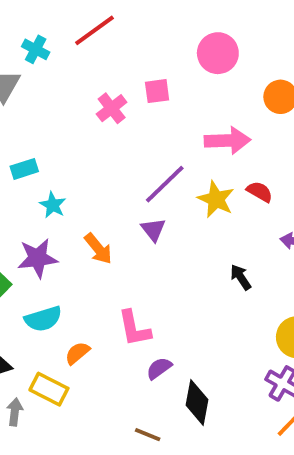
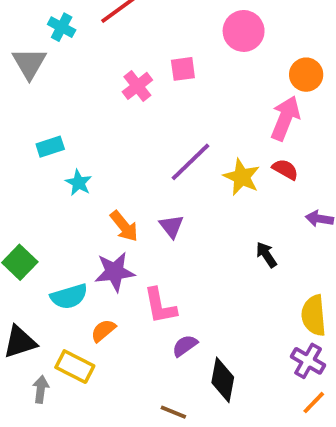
pink arrow: (227, 140) -> (285, 118), moved, turned -66
purple triangle: (153, 230) -> (172, 226), moved
purple star: (38, 258) -> (115, 272), moved

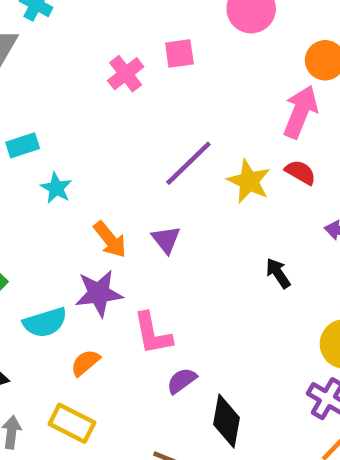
yellow rectangle: (75, 367) -> (72, 423), moved

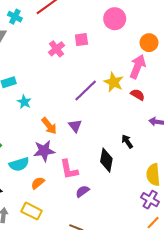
yellow star: (249, 181) -> (114, 82), moved
black diamond: (227, 421) -> (106, 160), moved

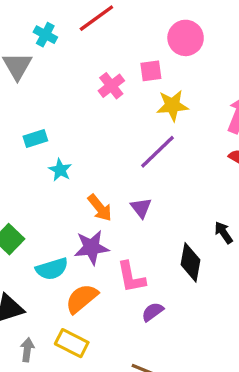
pink circle: (115, 19) -> (186, 38), moved
yellow star: (114, 82) -> (172, 106), moved, turned -30
orange semicircle: (38, 183) -> (82, 299), size x1.5

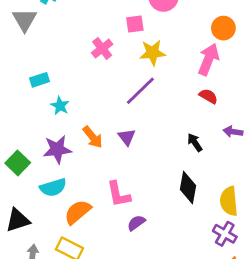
pink cross: (111, 86) -> (102, 49), moved
black arrow: (224, 233) -> (195, 143), moved
purple star: (92, 247) -> (57, 149), moved
black diamond: (191, 262) -> (188, 187), moved

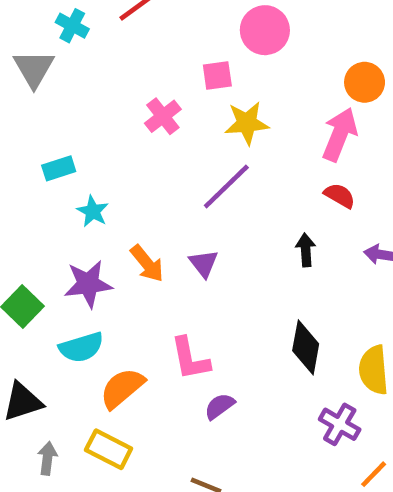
black arrow: (195, 143) -> (306, 250), moved, turned 30
purple cross: (225, 234) -> (340, 424), moved

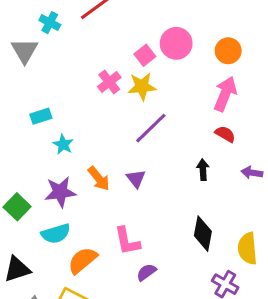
pink circle: (265, 30) -> (176, 43), moved
pink square: (217, 75) -> (145, 55), turned -30
orange circle: (365, 82) -> (228, 51), moved
yellow star: (247, 123) -> (142, 86), moved

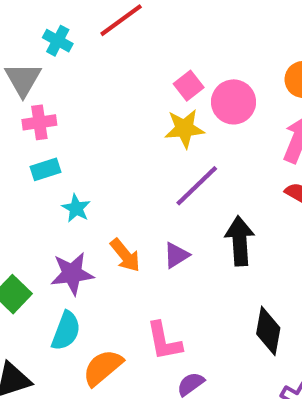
pink circle: (176, 43) -> (234, 102), moved
pink cross: (109, 82) -> (39, 122), moved, turned 30
black arrow: (203, 170) -> (240, 241), moved, size x1.6
purple triangle: (136, 179) -> (176, 255), turned 36
cyan semicircle: (56, 234) -> (66, 331), turned -52

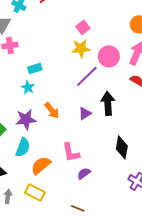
pink circle: (234, 102) -> (109, 56), moved
cyan rectangle: (45, 169) -> (35, 68), moved
purple triangle: (176, 255) -> (85, 113), moved

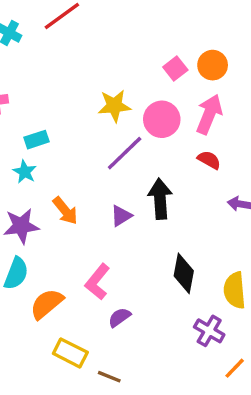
pink square: (83, 27) -> (175, 68), moved
pink L-shape: (71, 152) -> (97, 282), turned 50
yellow rectangle: (35, 192) -> (70, 353), moved

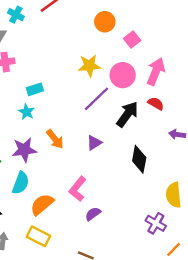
orange circle: (213, 65) -> (105, 22), moved
black arrow: (160, 199) -> (127, 114), moved, turned 40
black diamond: (184, 273) -> (139, 159), moved
yellow rectangle: (70, 353) -> (38, 236), moved

